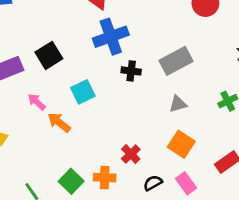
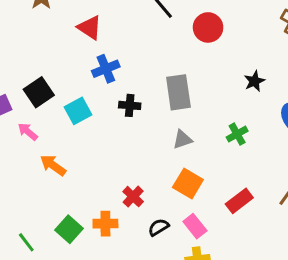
blue cross: (111, 37) -> (106, 69), size x0.7
gray rectangle: (176, 61) -> (178, 92), turned -68
cyan square: (83, 92) -> (78, 111), moved
pink arrow: (37, 102) -> (28, 132), moved

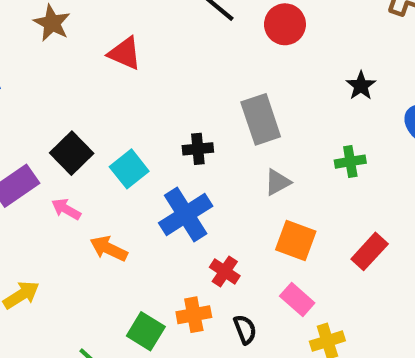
blue cross: (106, 69) -> (186, 215), moved, size x1.4
green cross: (237, 134) -> (350, 162), turned 30
pink rectangle: (195, 226) -> (297, 300), moved
black semicircle: (159, 227) -> (245, 329), moved, turned 110

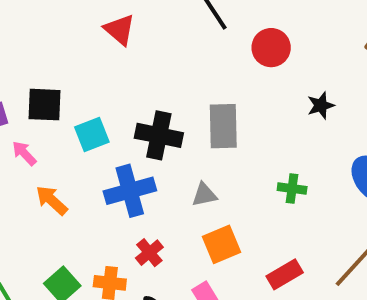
black star: (361, 86) -> (321, 105), moved
black cross: (198, 149) -> (159, 135), size x1.6
black square: (72, 153) -> (44, 105), turned 30
gray triangle: (278, 182) -> (204, 195), moved
orange square: (296, 241) -> (222, 244), turned 30

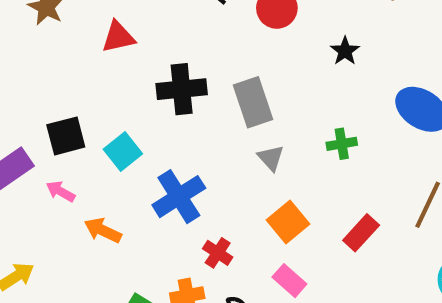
red triangle: (120, 30) -> (118, 37), turned -36
black cross: (159, 135) -> (182, 89), moved
gray triangle: (204, 195) -> (271, 158), moved, turned -44

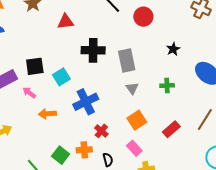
black star: (345, 51) -> (173, 49), moved
orange arrow: (103, 230) -> (47, 114), turned -36

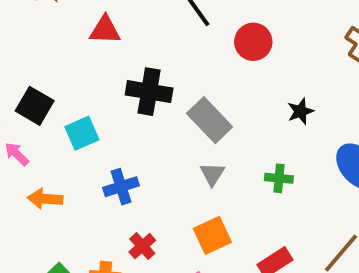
gray rectangle: (127, 61) -> (210, 120), turned -40
black square: (35, 66) -> (35, 106), turned 30
blue cross: (86, 102) -> (121, 187), size x0.7

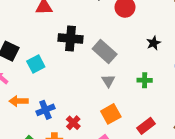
blue cross: (121, 187) -> (45, 110), moved

